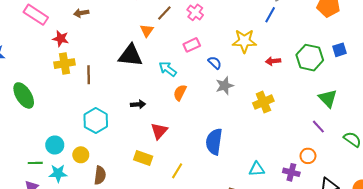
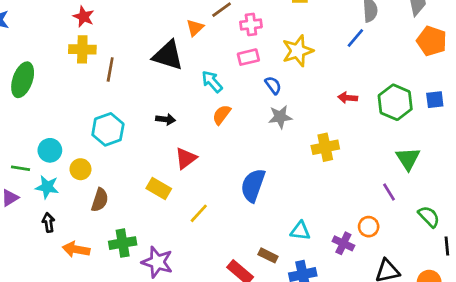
pink cross: (195, 12) -> (251, 24), moved, turned 35
yellow star: (244, 41) -> (298, 51), moved, turned -30
green ellipse: (24, 95) -> (23, 80), turned 40

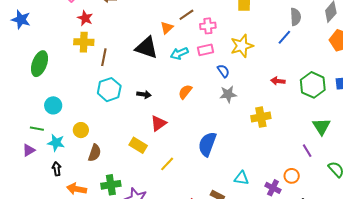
cyan arrow: (212, 82) -> (179, 53), moved, turned -72
cyan hexagon: (108, 129) -> (109, 90), moved
cyan circle: (50, 150) -> (53, 105), moved

